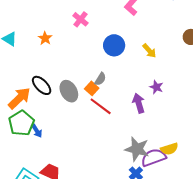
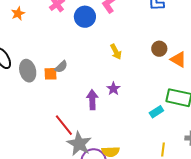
blue circle: (114, 45) -> (85, 17), moved
orange square: (92, 88) -> (51, 74), turned 32
red line: (101, 106) -> (64, 125), moved

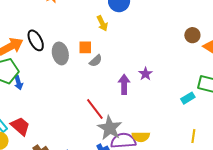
yellow arrow: (116, 52) -> (102, 23), moved
gray semicircle: (61, 67) -> (96, 61), moved
orange square: (51, 74) -> (85, 47), moved

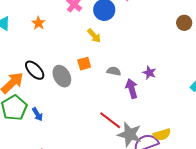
gray semicircle: (96, 61) -> (114, 71), moved, turned -112
blue arrow: (18, 83) -> (37, 114), moved

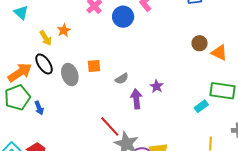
orange star: (38, 23) -> (64, 30), moved
yellow arrow: (94, 36) -> (46, 38), moved
gray semicircle: (114, 71) -> (122, 79), turned 128

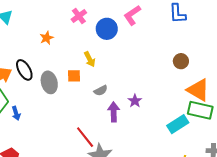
yellow arrow: (46, 38) -> (90, 59), moved
orange triangle: (219, 53) -> (198, 90), moved, size x1.4
cyan rectangle: (201, 106) -> (178, 124), size x1.5

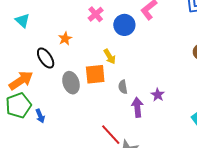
black ellipse: (24, 70) -> (46, 58), moved
orange square: (74, 76) -> (95, 74), size x1.5
gray semicircle: (101, 90) -> (123, 87), turned 112

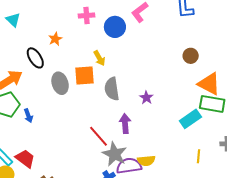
pink cross: (96, 14) -> (86, 15), turned 35
gray semicircle: (123, 87) -> (112, 89), size x1.6
purple arrow: (137, 107) -> (125, 124), moved

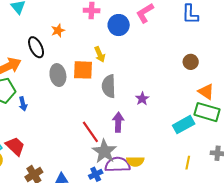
orange triangle: (209, 84) -> (206, 92), size x0.7

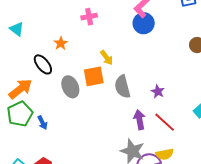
blue circle: (119, 25) -> (144, 23), moved
red line: (90, 132) -> (165, 122), moved

